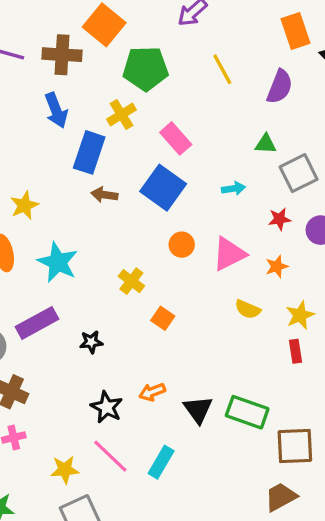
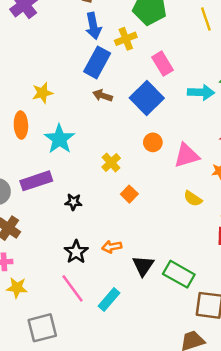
blue arrow: (56, 110) -> (93, 26), moved
cyan arrow: (233, 188) -> (201, 92), moved, size x1.5
yellow star: (65, 470) -> (17, 288), moved

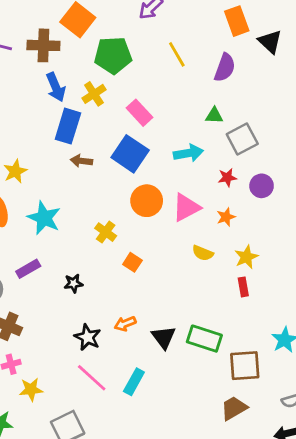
cyan arrow: (201, 92) -> (188, 153), moved
orange circle: (153, 142) -> (147, 201), size x1.5
purple rectangle: (36, 181) -> (28, 269), size x0.7

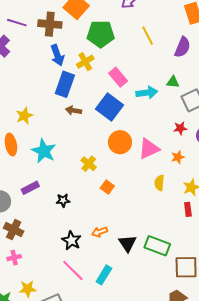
cyan arrow: (188, 153) -> (147, 93), moved
yellow semicircle: (203, 253) -> (159, 183), turned 70
yellow star: (31, 389) -> (28, 289), moved

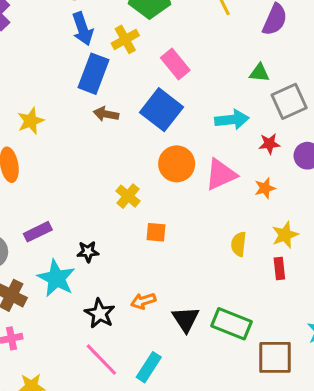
cyan arrow: (147, 93) -> (232, 120), moved
cyan star: (44, 151) -> (56, 278), moved
yellow semicircle: (159, 183) -> (239, 244), moved
orange square: (107, 187) -> (156, 232), turned -32

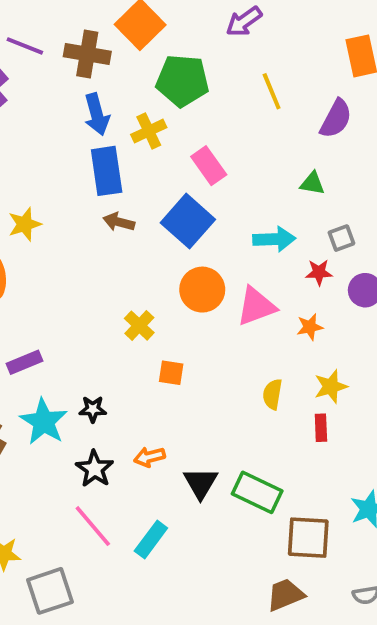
blue rectangle: (93, 74) -> (107, 171), turned -33
gray square: (289, 101) -> (341, 238), moved, size x0.6
black star: (88, 252) -> (93, 409), moved

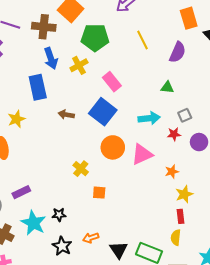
blue rectangle: (107, 171) -> (38, 87), moved
orange star: (310, 327) -> (172, 172), moved
yellow semicircle: (272, 394) -> (176, 237), moved

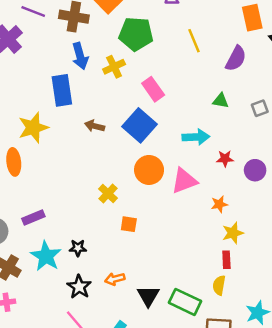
gray square: (185, 115) -> (260, 108), moved
yellow star: (16, 119) -> (33, 128), size x1.4

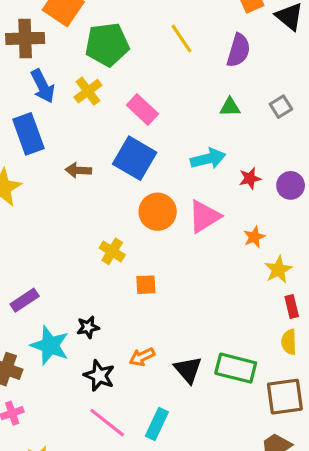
red rectangle: (226, 260) -> (292, 307), moved
yellow semicircle: (219, 285) -> (289, 342), moved

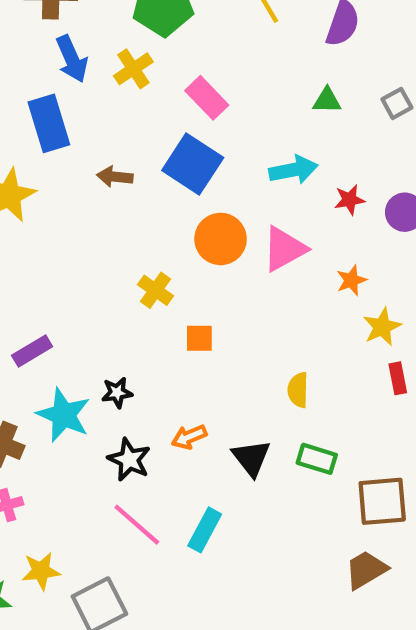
yellow semicircle: (289, 342) -> (298, 390), moved
green rectangle: (236, 368) -> (317, 459), size x0.7

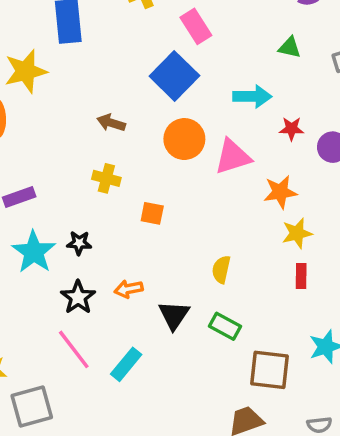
brown arrow: (115, 177) -> (111, 123), moved
orange star: (351, 280) -> (280, 192), size x1.4
yellow cross: (155, 290) -> (106, 178), moved, turned -32

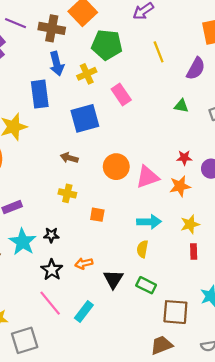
blue square: (174, 76) -> (85, 118), moved, turned 32
cyan arrow: (252, 96) -> (149, 222), moved
orange star: (280, 192) -> (180, 186), moved

